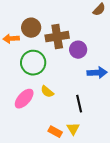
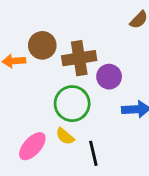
green circle: (33, 63) -> (72, 104), moved
black line: (79, 104) -> (93, 153), moved

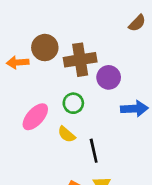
green circle: (72, 104) -> (73, 103), size x0.6
pink ellipse: (32, 146) -> (35, 117), moved

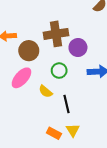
brown circle: (45, 48) -> (29, 51), moved
green circle: (73, 103) -> (59, 71), moved

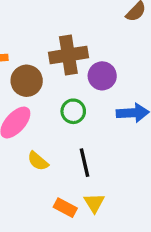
yellow semicircle: (46, 91) -> (38, 161), moved

